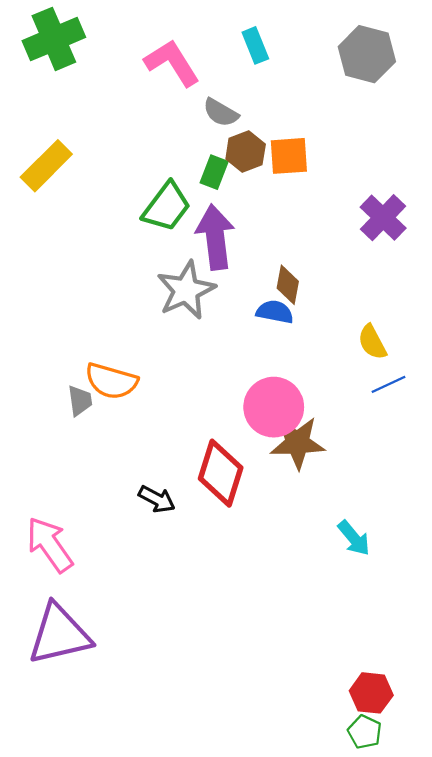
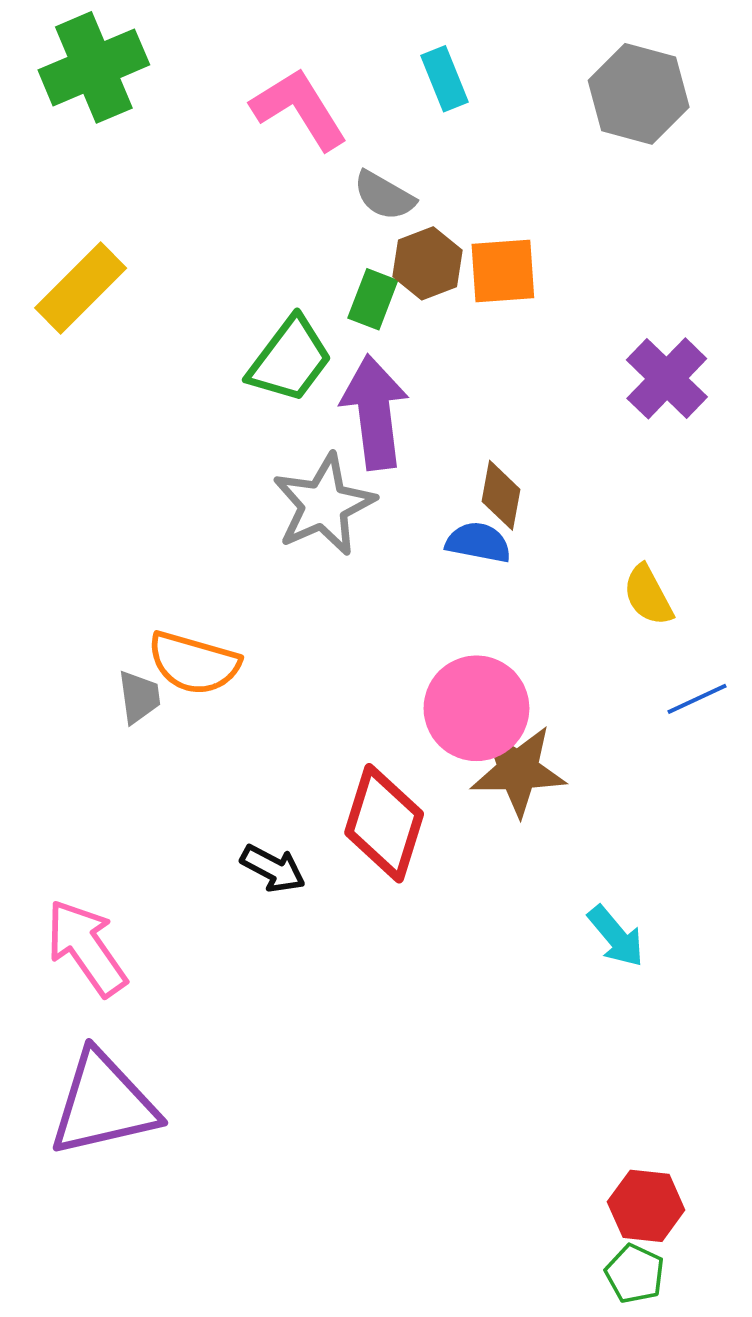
blue line: (388, 384) -> (697, 699), moved

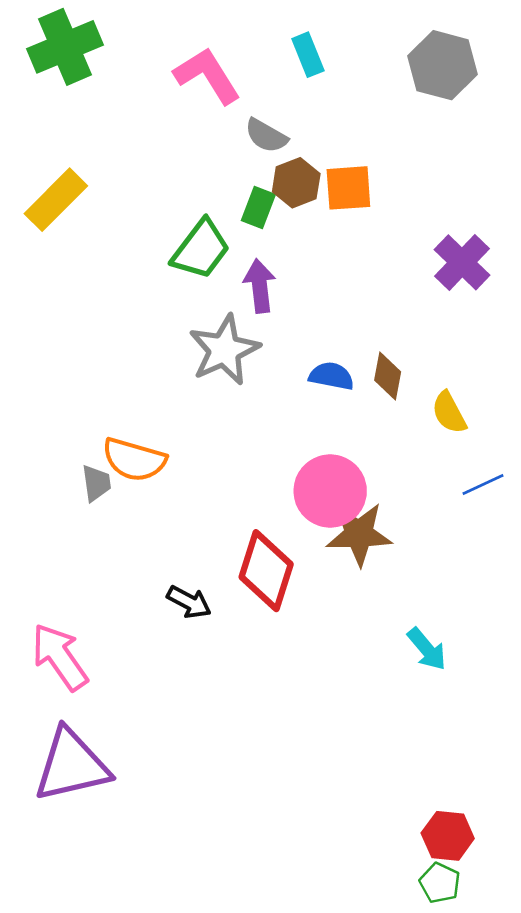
purple arrow: (375, 412) -> (260, 286), size x0.7
brown diamond: (501, 495) -> (388, 376), moved

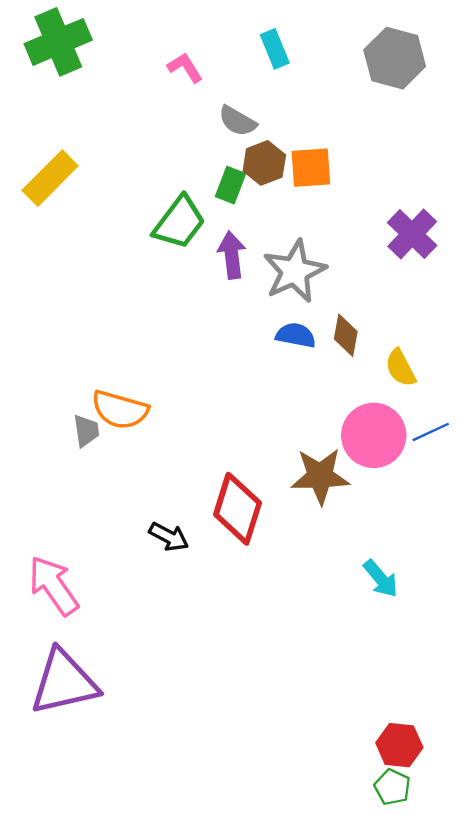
pink L-shape: (207, 76) -> (185, 68), size x0.6
gray star: (224, 350) -> (295, 271), moved
pink circle: (330, 491) -> (374, 435), moved

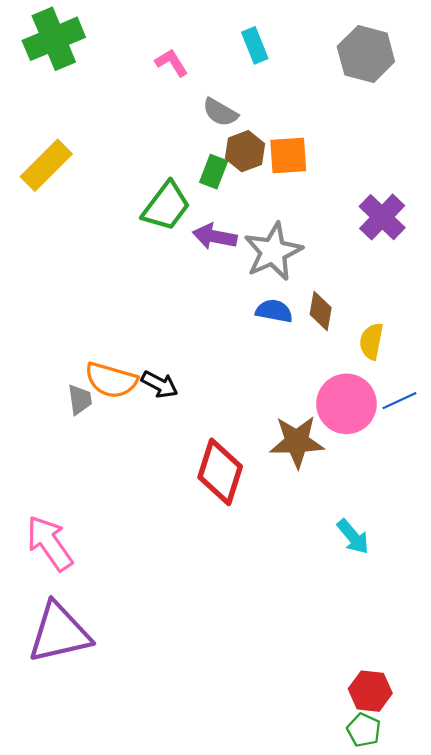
purple arrow: (232, 255) -> (215, 236), turned -72
yellow semicircle: (401, 368) -> (371, 341), turned 39
black arrow: (169, 537) -> (160, 384), moved

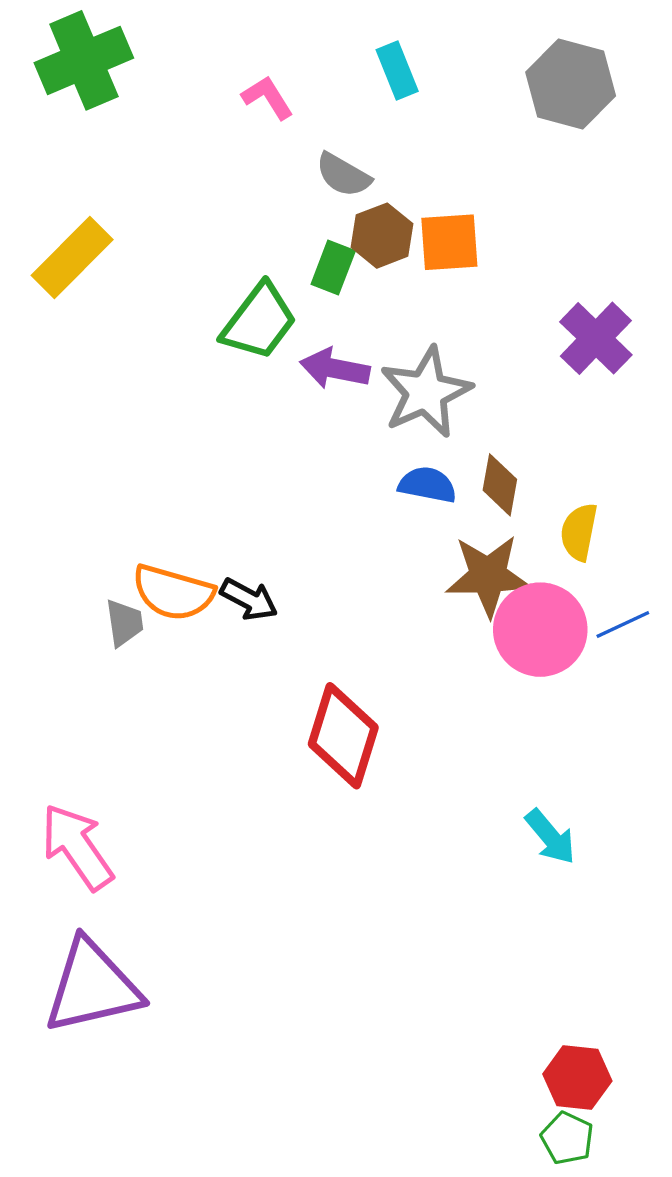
brown star: (297, 442) -> (488, 576), moved

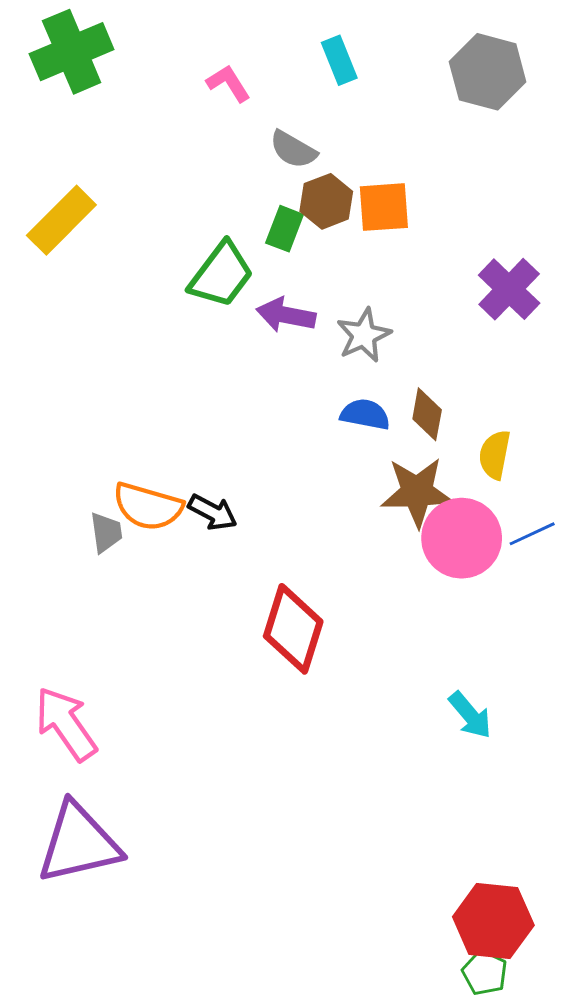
gray star: (426, 392) -> (364, 335), size x0.7
red hexagon: (577, 1078) -> (493, 921), size x1.4

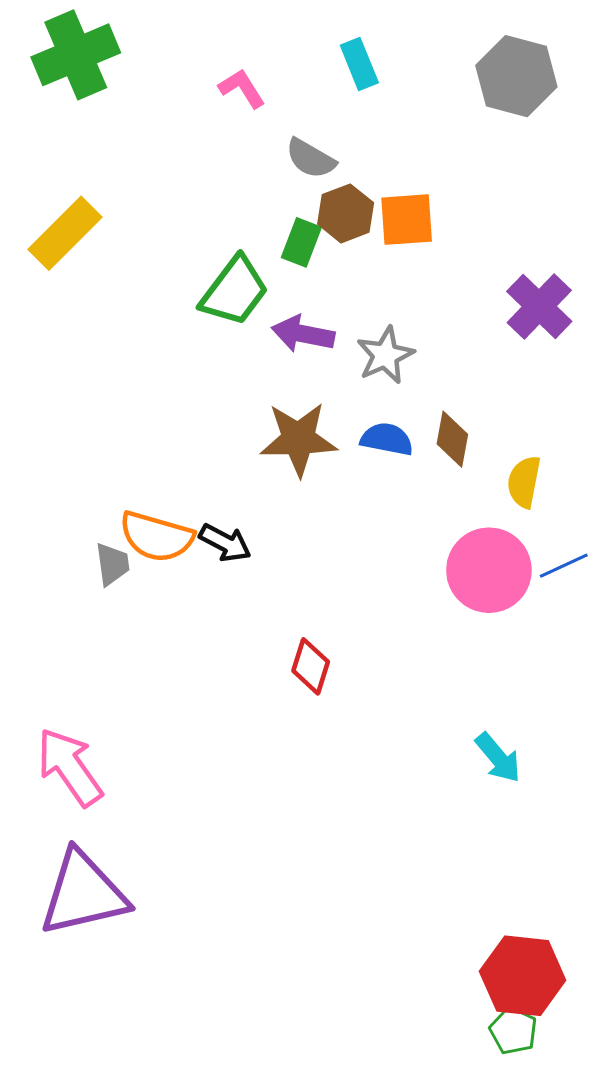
brown star: (417, 492) -> (298, 439), moved
red diamond: (293, 629) -> (311, 666), size x0.6

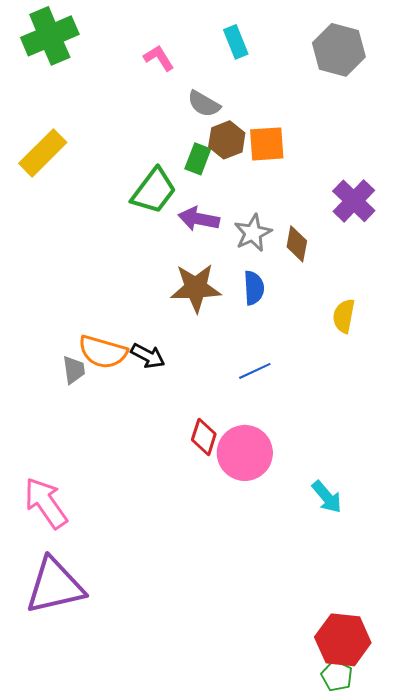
blue semicircle: (387, 439) -> (254, 288), turned 76
brown diamond: (452, 439) -> (297, 244), moved
blue line: (564, 566) -> (255, 371), moved
pink circle: (489, 570) -> (245, 453), moved

